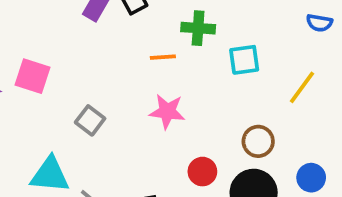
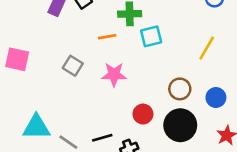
cyan square: (244, 60) -> (151, 36), moved
gray square: (90, 120) -> (73, 66), moved
blue circle: (311, 178) -> (216, 98), moved

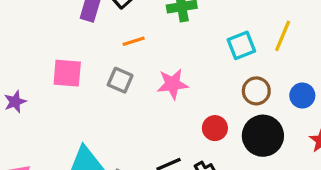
cyan square: (151, 36) -> (241, 45), moved
orange line: (107, 37) -> (134, 41), moved
pink square: (17, 59) -> (67, 73), moved

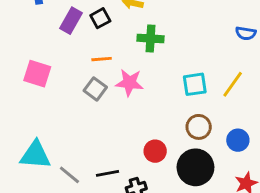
gray square: (120, 80) -> (95, 89), moved
pink star: (173, 84) -> (129, 83), moved

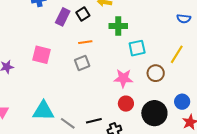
pink star: (129, 83) -> (123, 78), moved
cyan square: (195, 84) -> (137, 48), moved
gray square: (95, 89) -> (82, 63), turned 35
brown circle: (199, 127) -> (156, 73), moved
blue circle: (238, 140) -> (182, 102), moved

